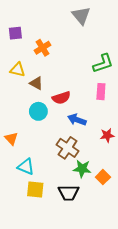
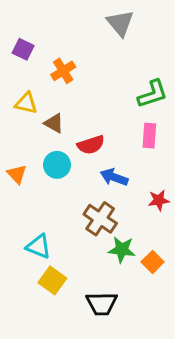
purple square: (15, 33) -> (23, 49), turned 32
orange triangle: (11, 138) -> (17, 174), moved
yellow square: (35, 190) -> (52, 280), turned 30
black trapezoid: (69, 193) -> (102, 304), moved

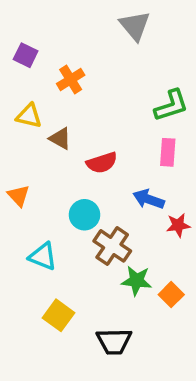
cyan circle: (57, 165) -> (84, 215), moved
blue arrow: (114, 177) -> (149, 199), moved
cyan triangle: (39, 247) -> (43, 256), moved

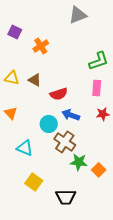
gray triangle: (135, 26) -> (78, 15), turned 48
yellow triangle: (29, 116) -> (12, 78), moved
blue arrow: (149, 199) -> (71, 115), moved
red star: (178, 225) -> (103, 114), moved

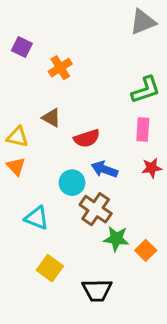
gray triangle: (78, 15) -> (143, 22), moved
yellow triangle: (12, 78) -> (17, 137), moved

